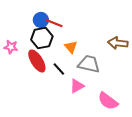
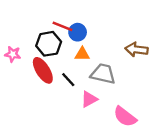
blue circle: (41, 20) -> (78, 32), moved
orange triangle: (71, 47) -> (82, 54), turned -48

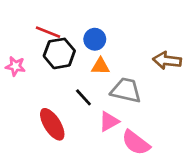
red line: (62, 26) -> (48, 32), moved
red ellipse: (43, 70) -> (52, 124), moved
pink semicircle: (125, 117) -> (136, 143), moved

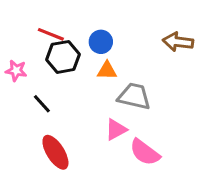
brown arrow: (167, 61) -> (178, 42), moved
black line: (83, 97) -> (42, 104), moved
red ellipse: (52, 124) -> (55, 152), moved

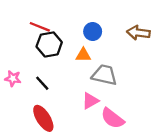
blue circle: (101, 42) -> (93, 32), moved
pink star: (16, 71) -> (13, 78), moved
black line: (42, 104) -> (42, 83), moved

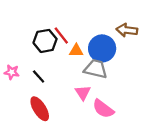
red line: (40, 27) -> (61, 36), moved, turned 30
blue circle: (93, 32) -> (102, 48), moved, size x1.6
pink triangle: (90, 101) -> (83, 93), turned -35

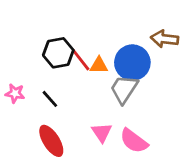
red line: (61, 36) -> (81, 60), moved
gray trapezoid: (96, 69) -> (124, 89), turned -70
pink triangle: (83, 93) -> (102, 133), moved

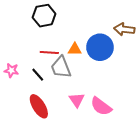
black hexagon: (58, 53) -> (44, 16), moved
red line: (81, 60) -> (49, 53), moved, turned -48
gray trapezoid: (124, 89) -> (61, 67), moved, turned -55

